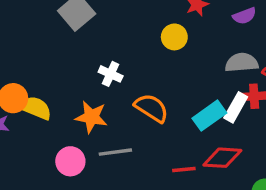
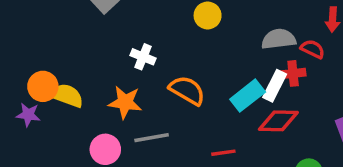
red diamond: (222, 158) -> (278, 121), moved

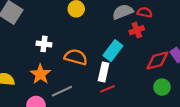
white rectangle: (275, 86) -> (104, 72), moved
orange star: (125, 102) -> (40, 74), turned -30
red diamond: (278, 121) -> (157, 61), moved

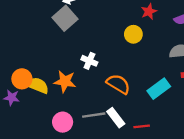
white rectangle: (104, 72) -> (116, 118), moved, turned -66
orange star: (40, 74) -> (65, 81), moved, turned 30

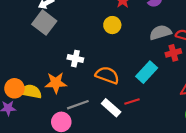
gray line: (94, 115) -> (78, 105), moved
red line: (142, 126) -> (132, 101), moved

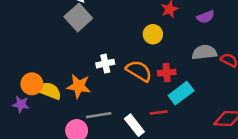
red cross: (173, 53) -> (167, 73), moved
white cross: (75, 59) -> (105, 64), turned -35
orange semicircle: (107, 75) -> (139, 71), moved
red line: (132, 101) -> (159, 112), moved

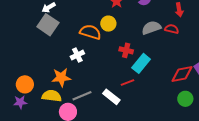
orange semicircle: (139, 71) -> (90, 32), moved
red cross: (167, 73) -> (126, 50), turned 32
yellow semicircle: (49, 91) -> (52, 96), moved

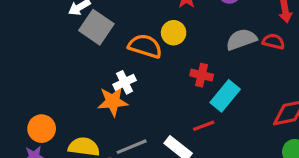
gray square: (48, 25) -> (96, 27), moved
orange star: (61, 77) -> (113, 101), moved

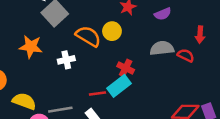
cyan rectangle: (225, 96) -> (119, 86), moved
orange star: (113, 101) -> (31, 47), moved
red line: (204, 126) -> (97, 94), moved

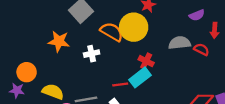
purple semicircle: (163, 14) -> (197, 15), moved
yellow circle: (112, 31) -> (134, 27), size x1.6

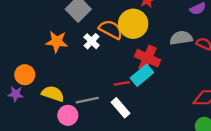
white cross: (92, 54) -> (92, 41), moved, turned -32
red cross: (146, 61) -> (148, 58), size x1.5

